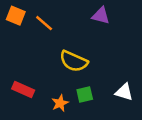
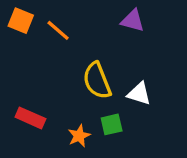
yellow semicircle: (74, 61) -> (97, 81), turned 44
white triangle: (124, 92) -> (139, 94), moved

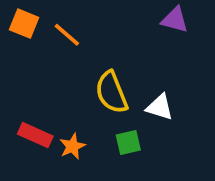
purple triangle: (133, 21) -> (175, 20), moved
orange star: (79, 136) -> (72, 146), moved

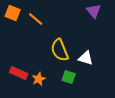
purple triangle: (175, 20) -> (94, 11), turned 35
green square: (128, 143) -> (69, 77), turned 32

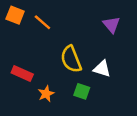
purple triangle: (94, 11) -> (112, 25), moved
red rectangle: (19, 73) -> (22, 73), moved

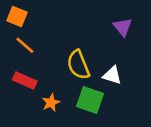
orange line: (42, 22) -> (25, 45), moved
green square: (82, 91) -> (90, 100), size x1.5

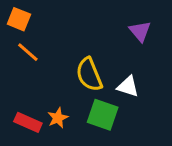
red rectangle: (25, 80) -> (28, 122), moved

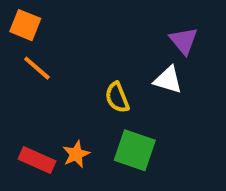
yellow semicircle: (89, 74) -> (117, 97), size x0.7
white triangle: (128, 86) -> (168, 80), moved

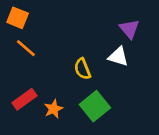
green square: (135, 150) -> (95, 106), turned 32
red rectangle: (37, 160) -> (24, 99), moved, turned -60

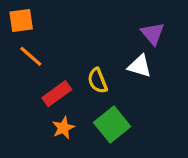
orange square: (18, 18) -> (21, 21), turned -30
red rectangle: (24, 99) -> (57, 94), moved

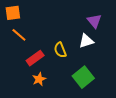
white triangle: (140, 66) -> (86, 41), turned -35
green square: (112, 124) -> (83, 77), moved

